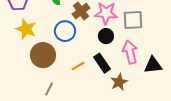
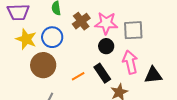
blue circle: (65, 31) -> (52, 37), moved

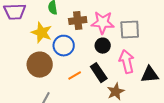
brown cross: (81, 21) -> (78, 21), turned 30
blue circle: (52, 37) -> (64, 46), moved
yellow star: (26, 39) -> (42, 33), moved

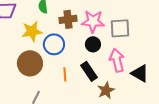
yellow star: (42, 33) -> (32, 31), turned -30
black triangle: (150, 75) -> (140, 73), turned 36
orange line: (75, 76) -> (65, 74), turned -64

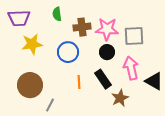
yellow star: (32, 31) -> (32, 44), moved
brown circle: (30, 63) -> (30, 85), moved

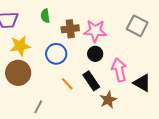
gray square: (134, 36) -> (137, 26), moved, turned 30
orange line: (79, 82) -> (67, 84), turned -40
brown circle: (30, 85) -> (18, 73), moved

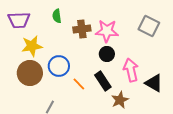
blue circle: (56, 54) -> (59, 66), moved

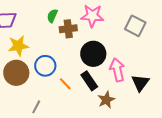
green semicircle: (57, 16) -> (52, 16), moved, turned 32
pink star: (107, 31) -> (92, 16), moved
black circle: (107, 54) -> (93, 54), size x1.6
black triangle: (154, 83) -> (140, 83), turned 36

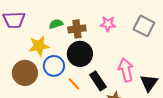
green semicircle: (52, 16) -> (56, 24), moved, turned 48
pink star: (92, 16) -> (108, 24), moved, size x0.7
yellow star: (18, 46) -> (39, 46), moved
black circle: (93, 54) -> (80, 54), moved

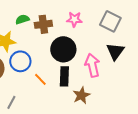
black circle: (80, 54) -> (63, 49), moved
black rectangle: (98, 81) -> (64, 76), turned 36
black triangle: (149, 83) -> (115, 51), moved

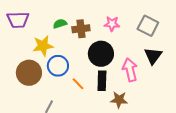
brown star: (81, 95) -> (119, 100), turned 30

